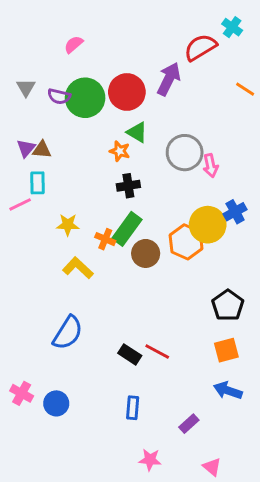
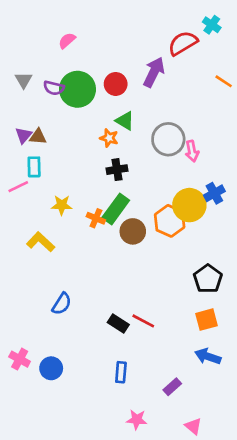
red circle: (127, 92) -> (116, 84), size x0.7
yellow L-shape: (78, 268) -> (41, 242), moved
blue semicircle: (68, 333) -> (62, 304), size x0.7

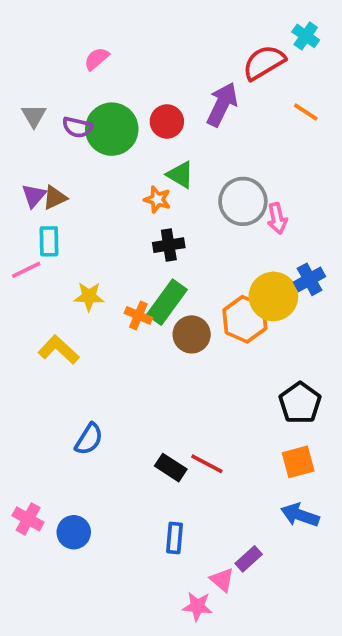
orange line: (224, 81) -> (306, 112), moved
brown triangle: (38, 137) -> (55, 198), turned -30
pink triangle: (193, 426) -> (222, 580), moved

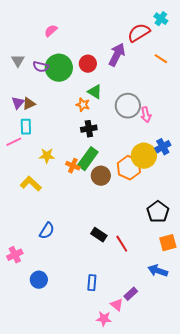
orange square: (298, 462) -> (168, 243), moved
red line: (207, 464) -> (122, 244), moved, turned 30
black rectangle: (171, 468) -> (99, 235), moved
pink cross: (28, 519) -> (15, 255), moved, turned 35

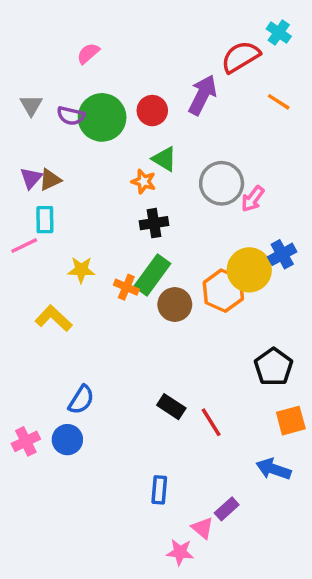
pink arrow: (146, 115) -> (253, 199), turned 49
blue circle: (39, 280) -> (67, 440), moved

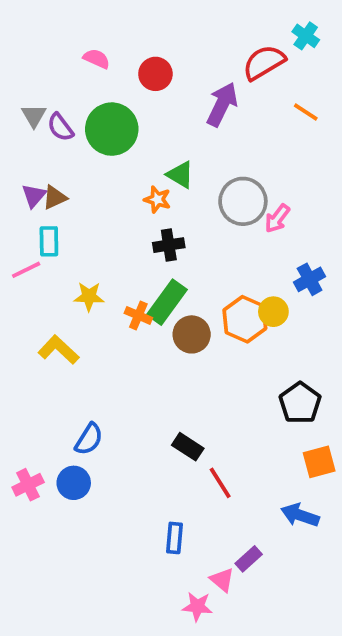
pink semicircle: (88, 53) -> (97, 59), turned 65
red circle: (152, 111) -> (155, 74), moved
purple semicircle: (71, 116) -> (60, 127), moved, turned 40
yellow circle: (249, 270) -> (273, 312), moved, size x0.6
red line: (211, 422) -> (220, 483), moved

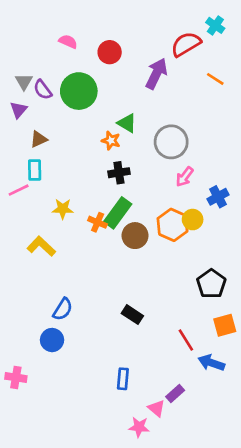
purple triangle: (34, 196) -> (19, 110), moved
pink arrow: (277, 218) -> (185, 177), moved
red line: (220, 483) -> (186, 340), moved
pink cross: (28, 485) -> (16, 377), moved, turned 35

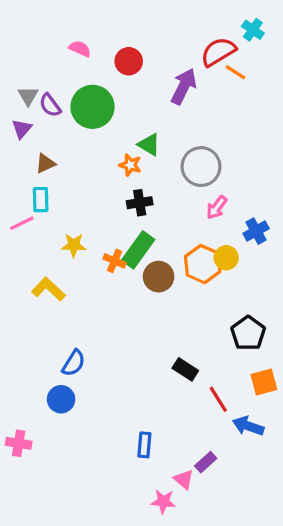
orange line: (215, 79) -> (236, 72), moved
black rectangle: (132, 315) -> (185, 369), moved

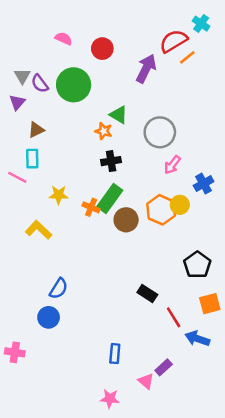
orange line: (236, 72) -> (187, 57), turned -72
pink line: (22, 223) -> (17, 177), turned 54
pink star: (163, 501) -> (110, 399), moved

